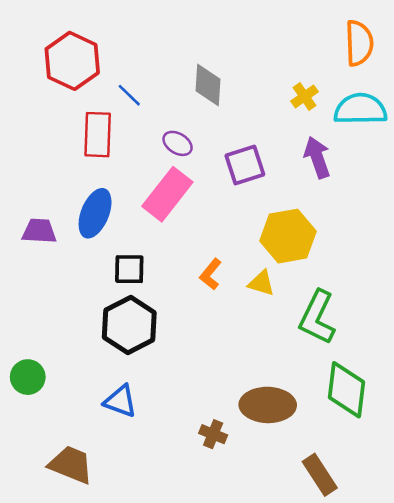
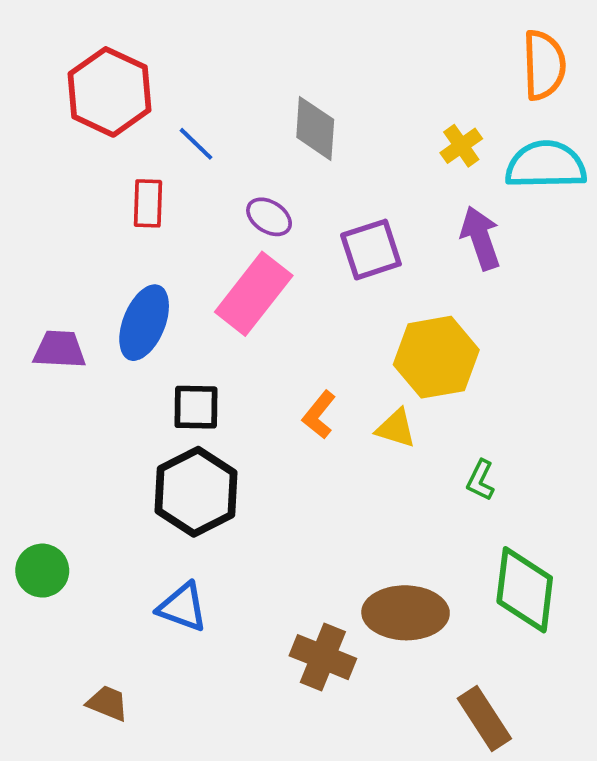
red rectangle: (98, 135) -> (148, 203), size x0.7
green L-shape: (317, 317) -> (480, 480), size x0.5
brown cross: (213, 434) -> (323, 657), size x1.5
brown trapezoid: (71, 465) -> (108, 703), size x0.6

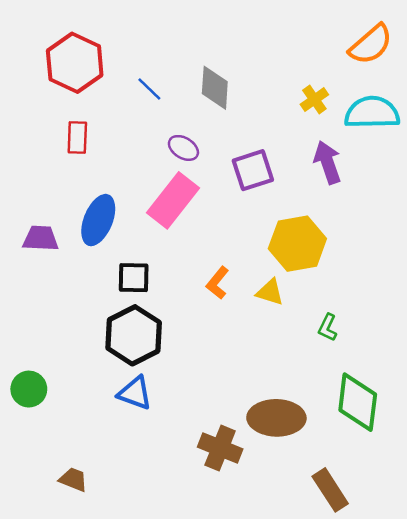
orange semicircle: (544, 65) -> (371, 44), turned 51
blue line: (196, 144) -> (149, 89), moved
red rectangle: (148, 203) -> (77, 137), moved
blue triangle: (183, 607) -> (135, 393), moved

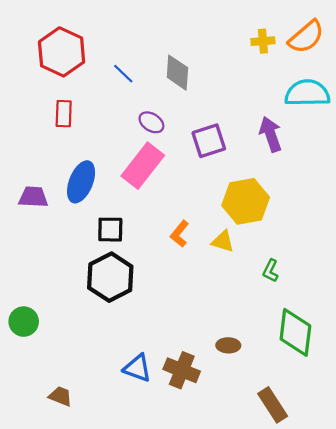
yellow cross: (314, 99) -> (263, 41), moved, turned 30
blue triangle: (135, 393) -> (137, 368), moved
brown ellipse: (276, 418) -> (228, 345), size x0.5

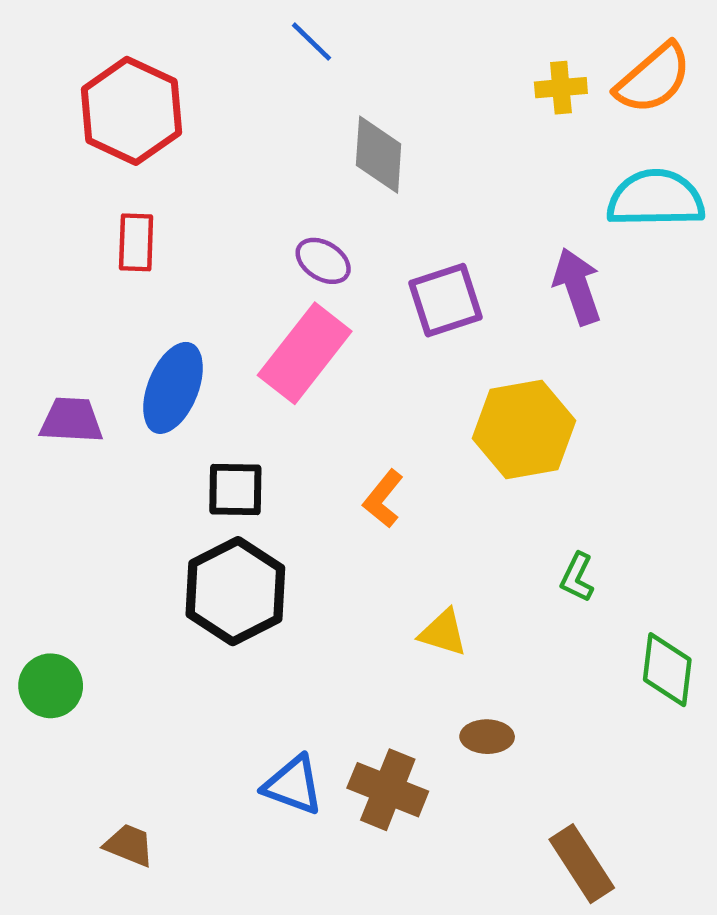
blue line: (123, 74) -> (312, 42), moved
yellow triangle: (223, 241) -> (443, 633), moved
green diamond: (295, 332) -> (667, 670), moved, size x0.7

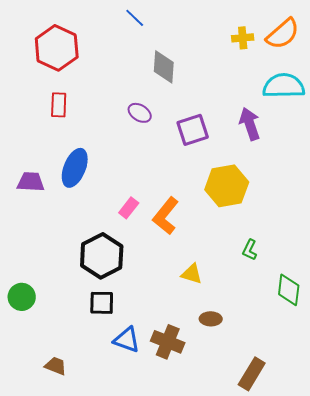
pink rectangle: (305, 353) -> (129, 208), moved, size x0.5
black square: (235, 490) -> (102, 303), moved
orange L-shape: (383, 499) -> (166, 216), size x1.5
brown rectangle: (582, 864) -> (252, 374), turned 64

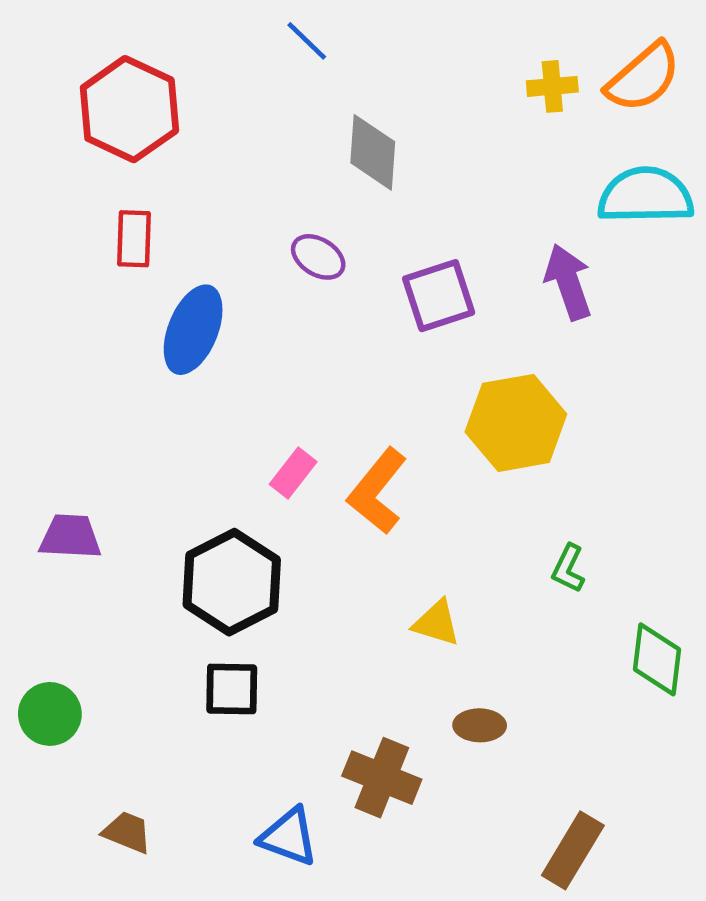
blue ellipse: (75, 168) -> (193, 330), moved
purple trapezoid: (31, 182) -> (70, 537), moved
green circle: (22, 297) -> (50, 714), moved
blue triangle: (127, 340) -> (289, 837), moved

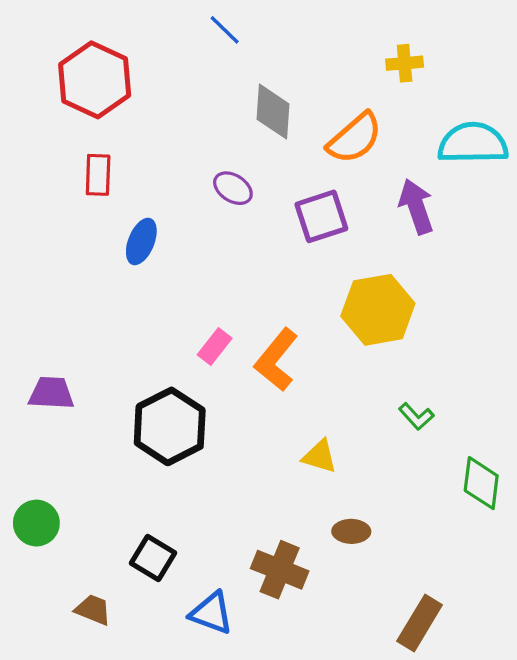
orange semicircle: (643, 77) -> (355, 138), moved
blue ellipse: (193, 330) -> (141, 241), size x0.7
green L-shape: (568, 568) -> (416, 416), turned -68
black square: (232, 689) -> (153, 558), moved, turned 30

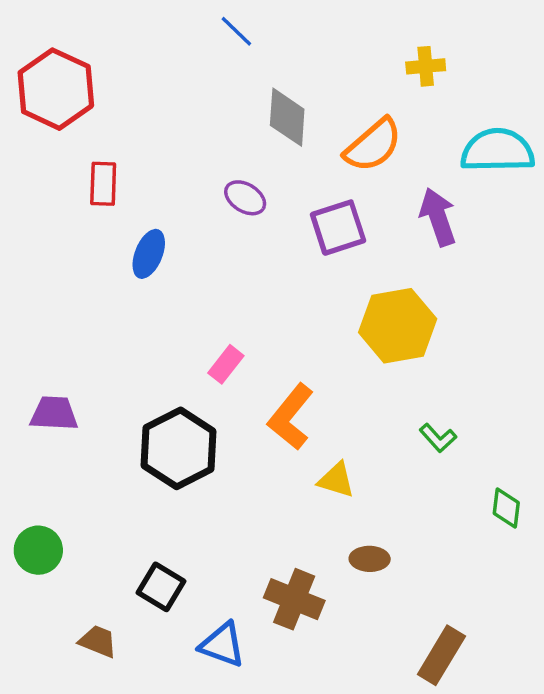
red hexagon: (95, 80) -> (56, 89), moved
orange L-shape: (276, 360) -> (291, 417), moved
green diamond: (481, 483) -> (506, 508), size x0.7

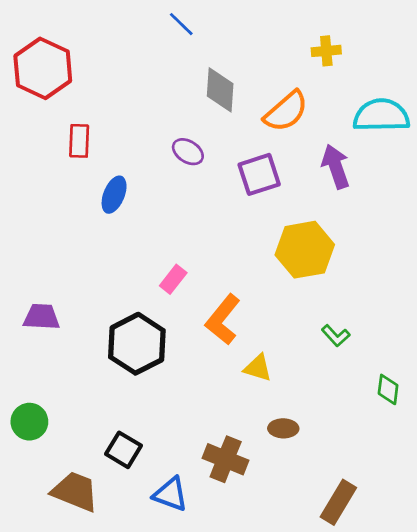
brown trapezoid: (98, 641) -> (75, 491), size x1.6

